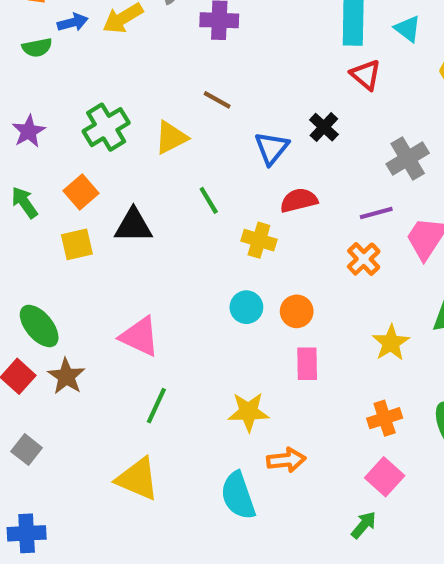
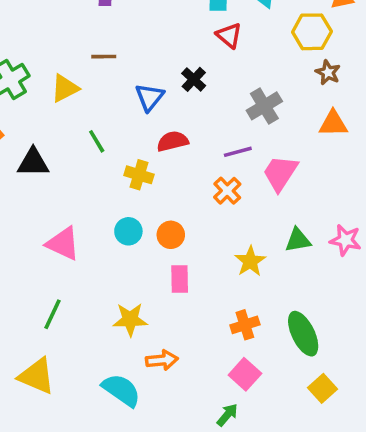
brown line: (217, 100) -> (104, 57), turned -30
pink triangle: (140, 336) -> (63, 244), moved
cyan semicircle: (238, 496) -> (121, 390), turned 144

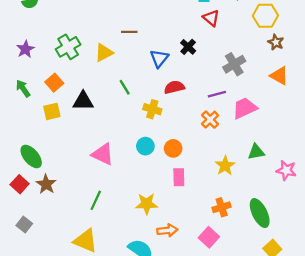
orange triangle: (333, 124) -> (279, 76), turned 30
pink trapezoid: (280, 173) -> (245, 108), turned 32
pink star: (346, 240) -> (286, 170), moved
pink square: (245, 374) -> (209, 237), moved

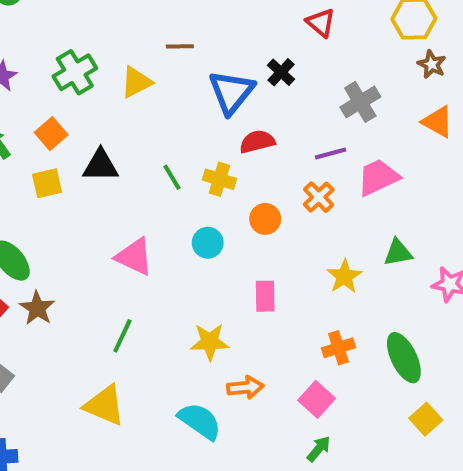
blue triangle: (159, 58) -> (231, 92), size x1.4
green line: (125, 87) -> (172, 177), moved
orange circle: (173, 148) -> (265, 219), moved

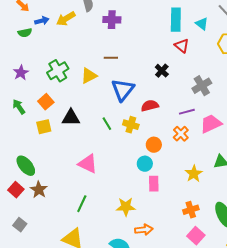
blue triangle: (231, 92) -> (123, 90), moved
cyan circle: (208, 243) -> (145, 164), moved
pink square: (317, 399) -> (196, 236), moved

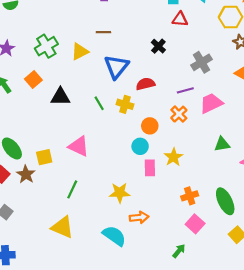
red triangle: (182, 46) -> (180, 19), turned -35
yellow square: (44, 127) -> (44, 157), moved
yellow star: (194, 174) -> (173, 157), moved

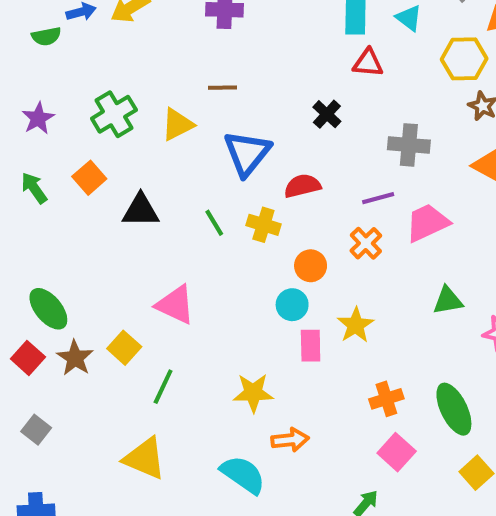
gray cross: (201, 62) -> (409, 145), turned 36
yellow square: (44, 157) -> (124, 348), moved, turned -35

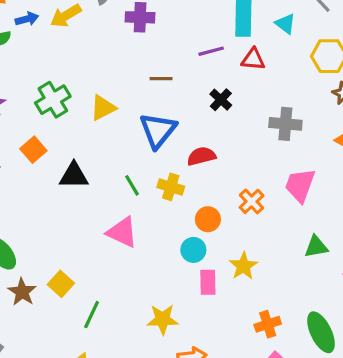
brown line: (222, 88) -> (161, 79), moved
purple line: (378, 198) -> (211, 51), moved
pink trapezoid: (427, 223) -> (300, 185), turned -45
pink triangle: (175, 305) -> (122, 232), moved

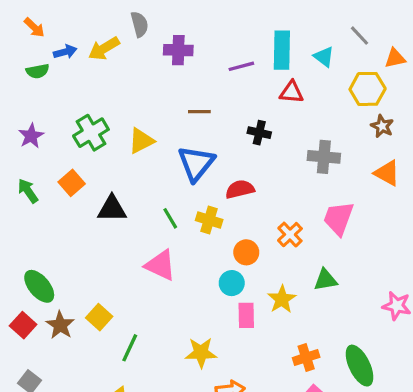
purple line: (211, 51) -> (241, 66), moved
black cross: (221, 100) -> (259, 133), turned -30
green triangle: (316, 247) -> (326, 280), moved

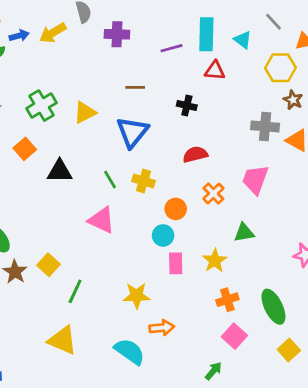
gray cross: (324, 157) -> (265, 126), moved
red semicircle: (240, 189) -> (195, 154), moved
yellow star: (282, 299) -> (215, 261), moved

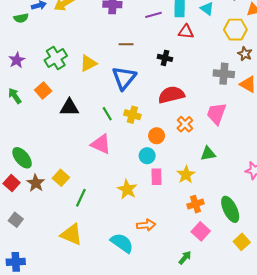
red semicircle: (195, 154) -> (171, 95), size x1.4
yellow star: (137, 296) -> (127, 189), moved, turned 30

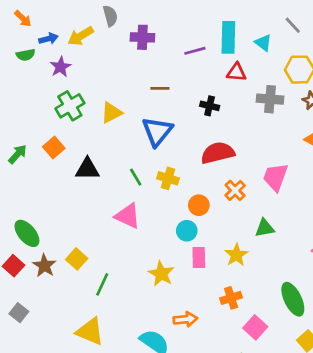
purple star: (17, 60) -> (61, 67), moved
gray cross: (224, 74) -> (270, 99), moved
green arrow: (15, 96) -> (18, 154), turned 77
orange cross: (195, 204) -> (231, 298), moved

